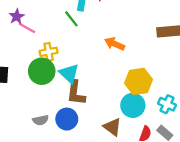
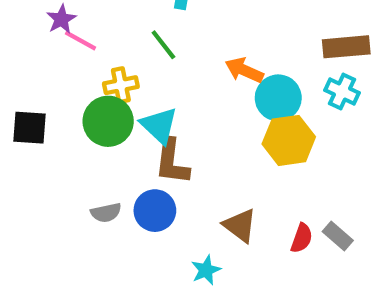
green line: (71, 19) -> (163, 45), moved
cyan cross: (167, 104) -> (342, 91), moved
cyan circle: (133, 105) -> (278, 98), moved

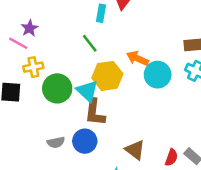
pink line: (80, 40) -> (18, 43), moved
yellow cross: (121, 85) -> (33, 67), moved
yellow hexagon: (289, 140) -> (107, 76), moved

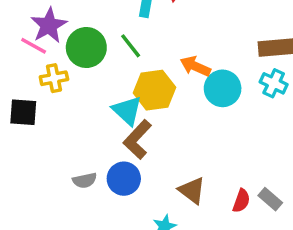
purple star: (30, 28) -> (49, 25), size x1.5
green circle: (57, 88) -> (86, 48), moved
brown L-shape: (95, 112) -> (137, 139), turned 36

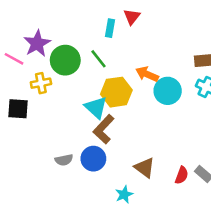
pink line: (34, 46) -> (14, 59), moved

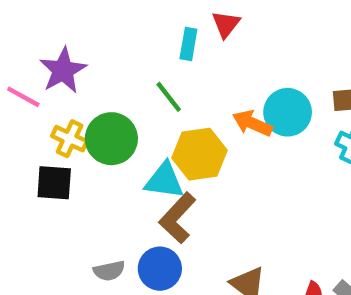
green circle: (65, 60) -> (111, 139), moved
yellow cross: (41, 83) -> (70, 139), turned 36
cyan circle: (168, 91) -> (288, 112), moved
cyan triangle: (96, 107) -> (164, 181), turned -35
black square: (18, 109) -> (54, 183), moved

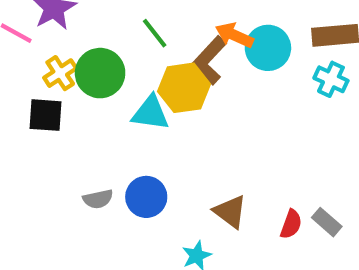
orange arrow: (252, 123) -> (234, 35), moved
yellow cross: (70, 139) -> (60, 73), turned 32
brown L-shape: (177, 218) -> (209, 60), moved

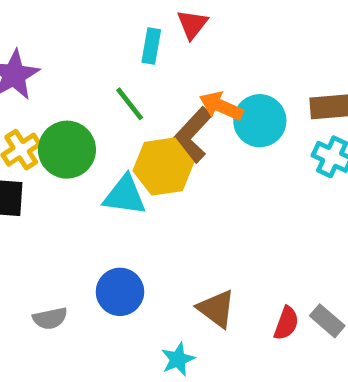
gray semicircle: (98, 199) -> (50, 318), moved

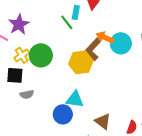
green line: (130, 104) -> (67, 22), moved
cyan triangle: (125, 195) -> (75, 99), moved
gray semicircle: (50, 318) -> (27, 94), moved

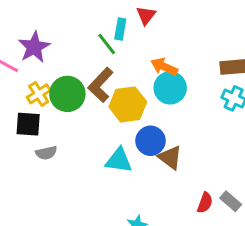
cyan circle: (121, 43) -> (170, 88), moved
brown L-shape: (93, 49) -> (101, 85), moved
blue circle: (63, 114) -> (151, 141), moved
brown triangle: (103, 121) -> (170, 157), moved

